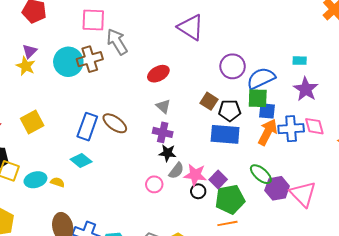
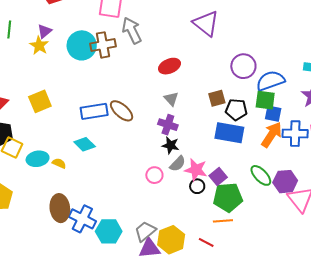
brown square: (209, 101) -> (217, 98), turned 36
blue rectangle: (87, 127) -> (94, 111), turned 56
purple hexagon: (277, 188) -> (285, 182), moved

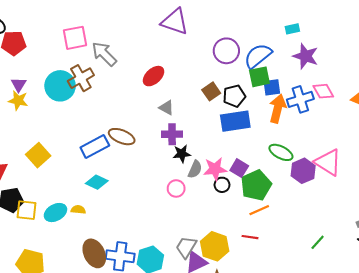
purple hexagon: (285, 182) -> (303, 171), moved

